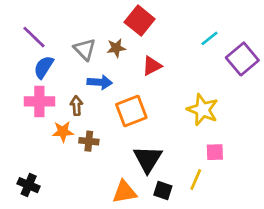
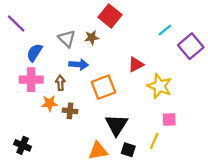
purple line: (34, 37) -> (16, 23), moved
red triangle: (152, 66) -> (136, 64), moved

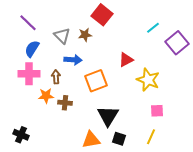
purple line: (16, 23) -> (28, 23), moved
yellow line: (154, 141) -> (151, 137), moved

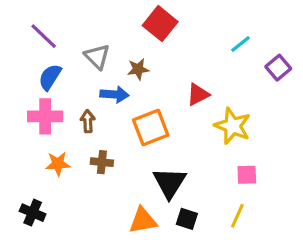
brown star: (85, 35) -> (138, 69), moved
purple square: (177, 43) -> (278, 68), size x0.7
orange star: (46, 96) -> (58, 164), moved

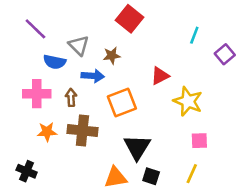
cyan line: (240, 44) -> (194, 35), turned -30
blue semicircle: (50, 77) -> (55, 62), moved, turned -110
brown cross: (102, 162) -> (82, 130), size x1.6

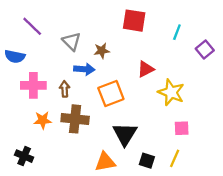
red square: (129, 19) -> (134, 21), moved, turned -30
blue semicircle: (55, 62) -> (15, 56), moved
black square: (151, 176) -> (147, 161), moved

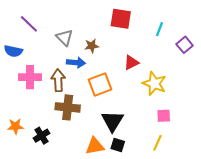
brown arrow: (65, 89) -> (58, 80), size x1.5
orange star: (43, 120) -> (15, 126), moved
black cross: (24, 156) -> (42, 136), moved, turned 35
black square: (147, 161) -> (118, 145), moved

